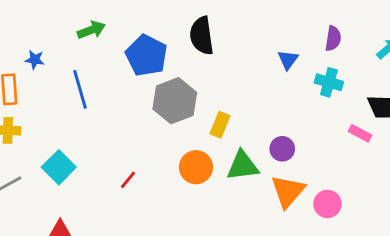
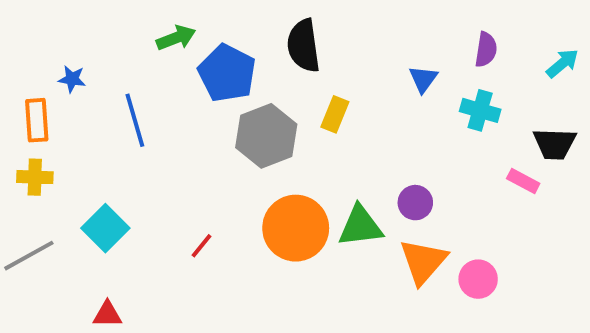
green arrow: (91, 30) -> (176, 38), moved
yellow rectangle: (220, 125) -> (335, 114), moved
orange circle: (196, 167) -> (296, 228), size x1.4

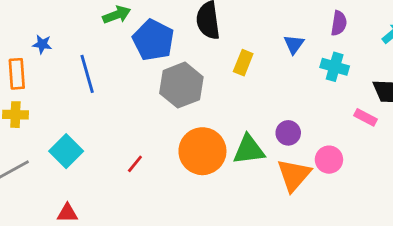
yellow rectangle: (335, 114) -> (243, 63), moved
pink circle: (478, 279) -> (329, 160), moved

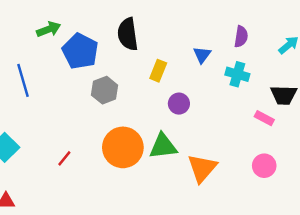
gray hexagon: (181, 85) -> (105, 90), size x0.7
purple circle: (288, 133) -> (179, 104), moved
pink circle: (329, 160) -> (264, 166), moved

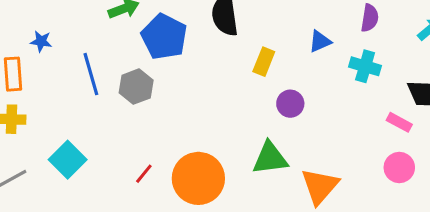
blue triangle: (202, 55) -> (320, 41), turned 30
gray hexagon: (105, 90) -> (136, 87), moved
orange circle: (123, 147) -> (198, 178), moved
pink circle: (264, 166) -> (399, 168), moved

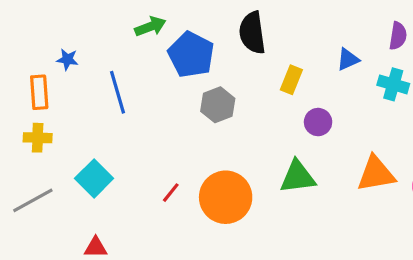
gray hexagon: (136, 87) -> (218, 105), moved
orange triangle: (320, 186) -> (376, 174), moved, turned 39

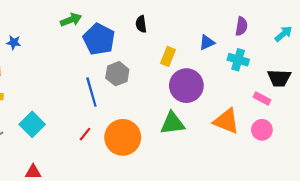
black semicircle: (252, 33) -> (141, 24), size x0.6
blue line: (118, 92) -> (91, 92), moved
purple circle: (318, 122) -> (186, 86), size x1.8
orange triangle: (376, 174) -> (226, 121), turned 32

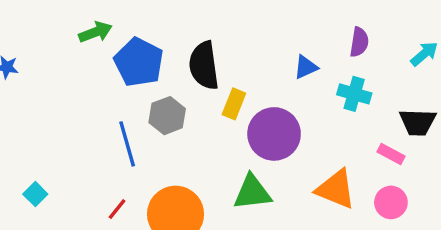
black semicircle: (141, 24) -> (204, 65), moved, size x1.8
yellow rectangle: (168, 56) -> (234, 104), moved
cyan square: (32, 124) -> (35, 194), size x0.6

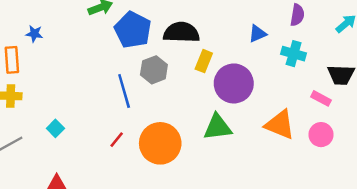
black semicircle: (204, 65) -> (181, 32), turned 100

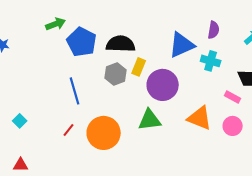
blue triangle: (257, 34) -> (182, 45), size x1.8
gray hexagon: (154, 70) -> (116, 74), moved

